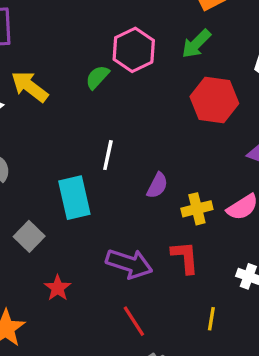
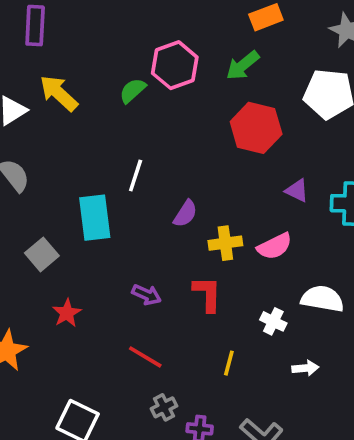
purple arrow: (129, 264) -> (147, 295), size x0.6
red line: (134, 321) -> (145, 357), turned -32

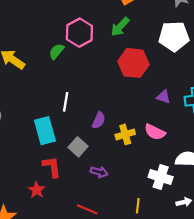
pink semicircle: (275, 246) -> (155, 132), turned 60
gray square: (42, 254) -> (78, 147), moved
red L-shape: (207, 294) -> (52, 167), moved
purple arrow: (147, 295) -> (99, 172), moved
white cross: (273, 321) -> (161, 177), size x1.5

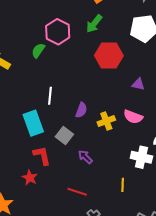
purple arrow: (99, 172) -> (85, 157), turned -147

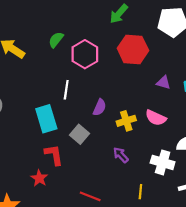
pink hexagon: (58, 32) -> (85, 54), moved
purple arrow: (85, 157) -> (121, 155), moved

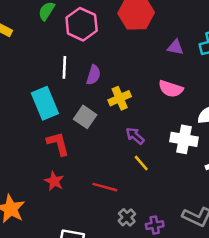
purple semicircle: (100, 107) -> (93, 75), moved
yellow cross: (126, 121) -> (120, 98), moved
red star: (39, 178) -> (54, 181), moved
yellow line: (140, 192) -> (141, 163), moved, turned -40

